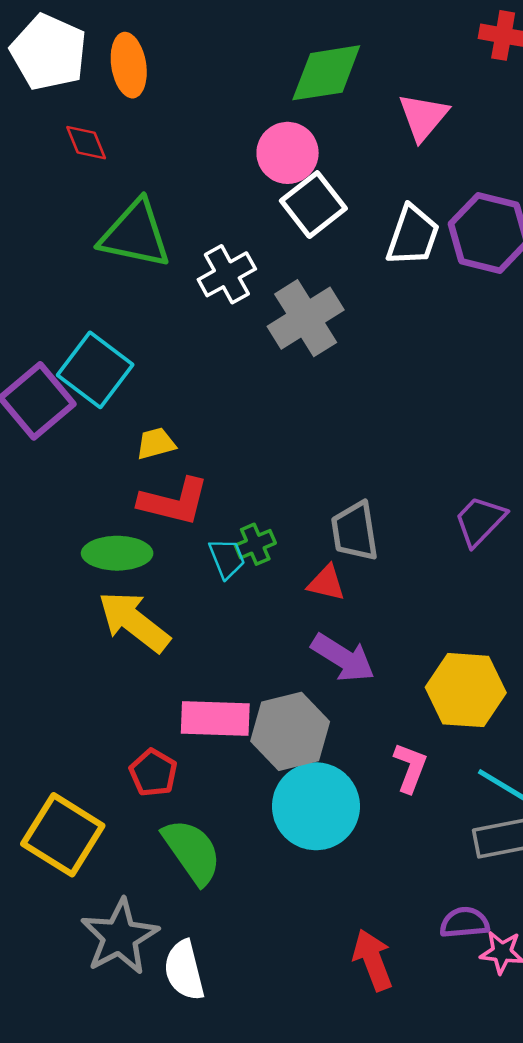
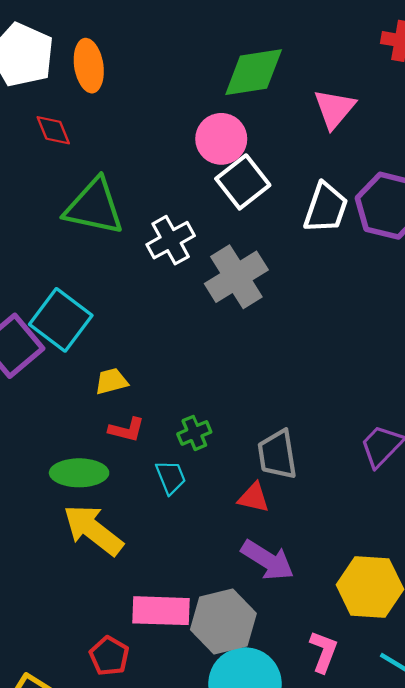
red L-shape: (174, 502) -> (126, 430), size x0.6
green cross: (255, 544) -> (194, 433), moved

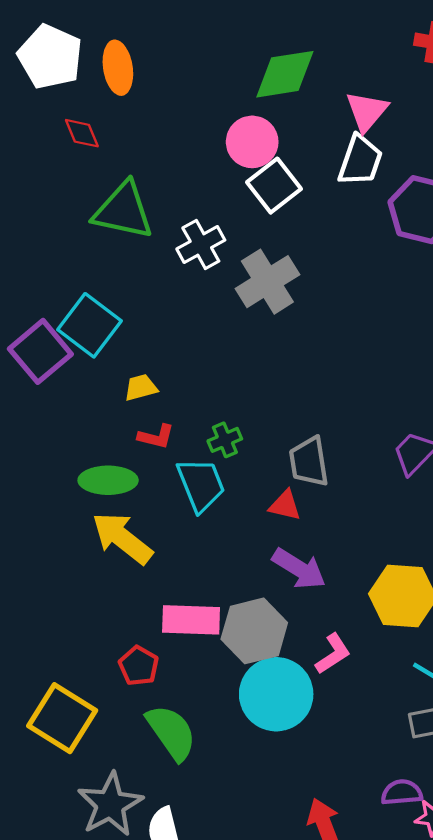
white trapezoid: (326, 208) -> (360, 160), moved
cyan trapezoid: (171, 477) -> (201, 485), size x1.6
pink L-shape: (324, 652) -> (333, 654), moved, turned 36

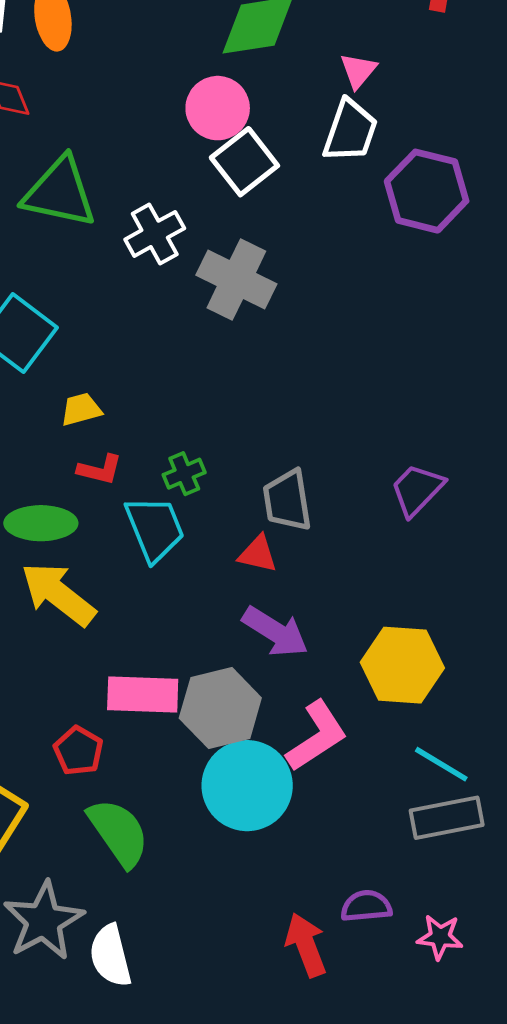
pink triangle: (367, 111) -> (358, 71), size x0.7
gray cross: (267, 282) -> (236, 279), turned -32
pink L-shape: (333, 654) -> (317, 736), size x1.4
purple semicircle: (402, 792) -> (366, 906), moved

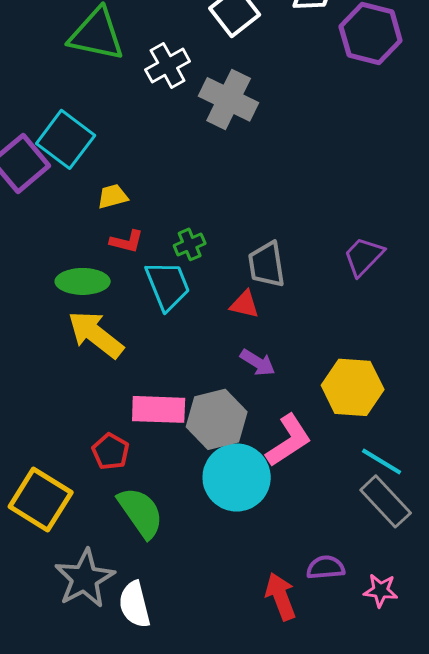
purple arrow: (275, 632) -> (258, 362), size x0.7
gray rectangle: (447, 818) -> (386, 501), turned 58

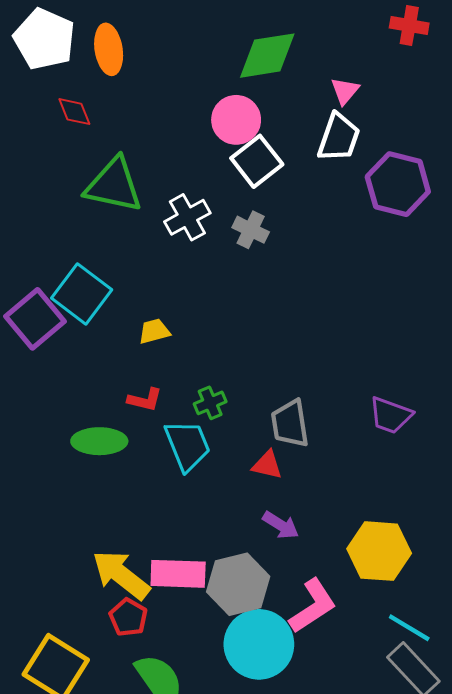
gray cross: (229, 99) -> (251, 230), moved, size x0.6
yellow trapezoid: (113, 196) -> (154, 331), moved
purple trapezoid: (364, 256) -> (391, 415), turned -114
yellow arrow: (96, 334) -> (121, 575), moved

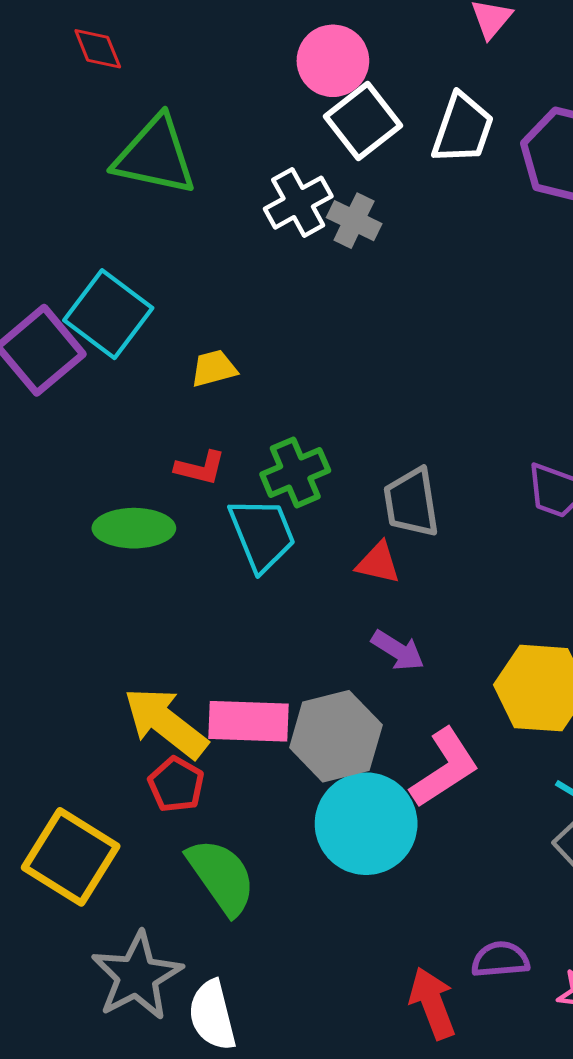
white trapezoid: (339, 137) -> (463, 129), moved
white cross: (187, 217) -> (298, 203), moved
green cross: (210, 403) -> (295, 472), size x1.4

